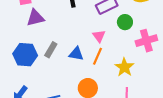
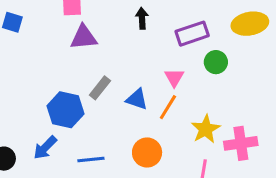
pink cross: (146, 41) -> (241, 143), moved
blue hexagon: (25, 55) -> (65, 110), moved

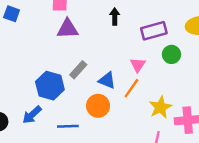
orange circle: (147, 153) -> (98, 106), moved

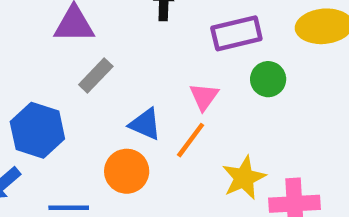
gray rectangle: (78, 70) -> (96, 76), moved

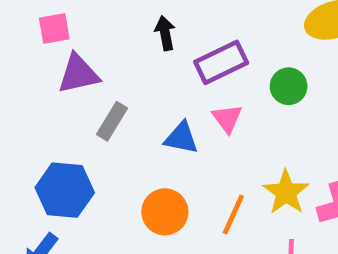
purple rectangle: (236, 33) -> (221, 62), moved
blue triangle: (145, 124) -> (181, 138), moved
orange line: (191, 140) -> (233, 215), moved

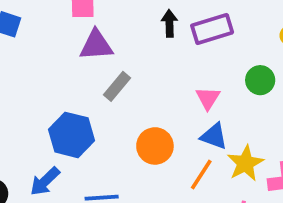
purple rectangle: (221, 62) -> (212, 29), moved
blue triangle: (181, 138) -> (214, 136), moved
orange circle: (165, 212) -> (155, 146), moved

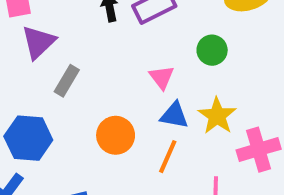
purple triangle: (96, 45) -> (38, 42), turned -30
yellow star: (245, 163) -> (217, 116), moved

